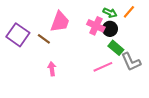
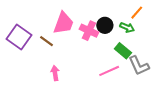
green arrow: (110, 13) -> (127, 27), moved
pink cross: (96, 26) -> (89, 31), moved
black circle: (110, 29) -> (105, 25), moved

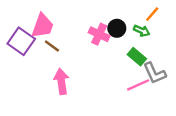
pink trapezoid: (64, 23) -> (42, 26), moved
pink line: (109, 71) -> (138, 85), moved
pink arrow: (55, 73) -> (61, 81), size x1.5

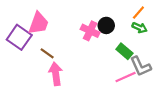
green arrow: (142, 31) -> (140, 28), moved
brown line: (52, 46) -> (47, 53), moved

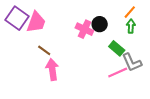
green arrow: (140, 28) -> (131, 26), turned -112
purple square: (19, 37) -> (17, 18), moved

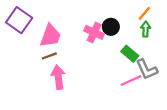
pink trapezoid: (36, 22) -> (50, 36), moved
brown line: (44, 50) -> (49, 56), turned -56

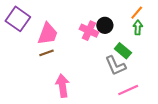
gray L-shape: (147, 69) -> (115, 66), moved
pink arrow: (58, 77) -> (62, 86), moved
pink line: (131, 81) -> (128, 90), moved

